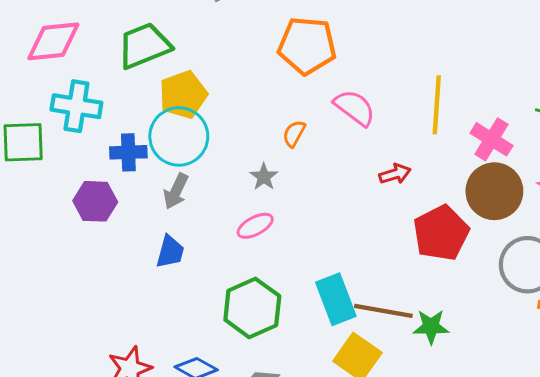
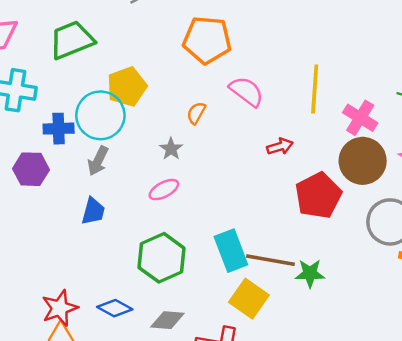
yellow pentagon: (183, 95) -> (127, 87), moved

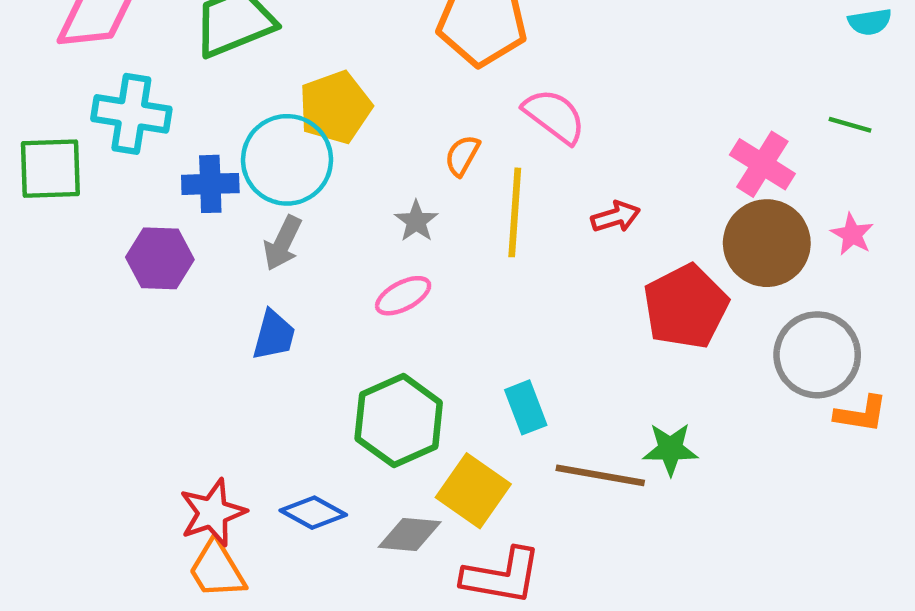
yellow line: (315, 89) -> (515, 212), moved
cyan rectangle: (231, 251) -> (526, 407), size x0.7
brown line: (270, 260) -> (600, 475), moved
yellow square: (249, 299) -> (473, 491), moved

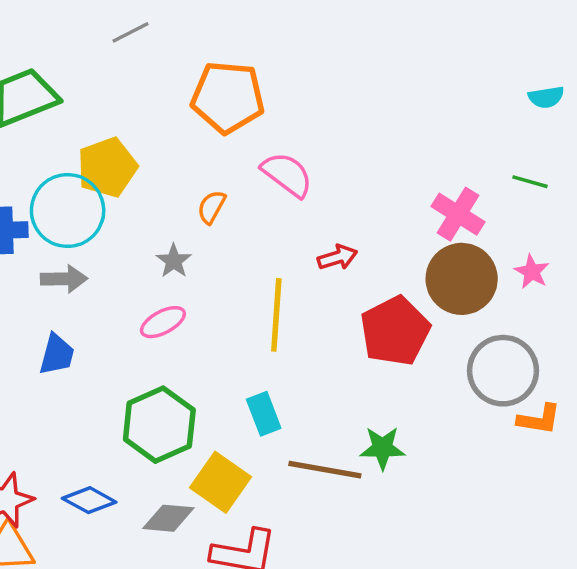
yellow line: (515, 212) -> (276, 315), moved
gray arrow: (283, 243) -> (64, 279), turned -117

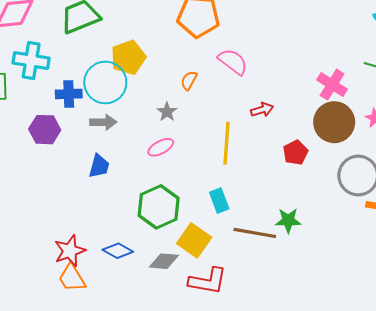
red pentagon: (395, 331) -> (296, 153), size x0.6

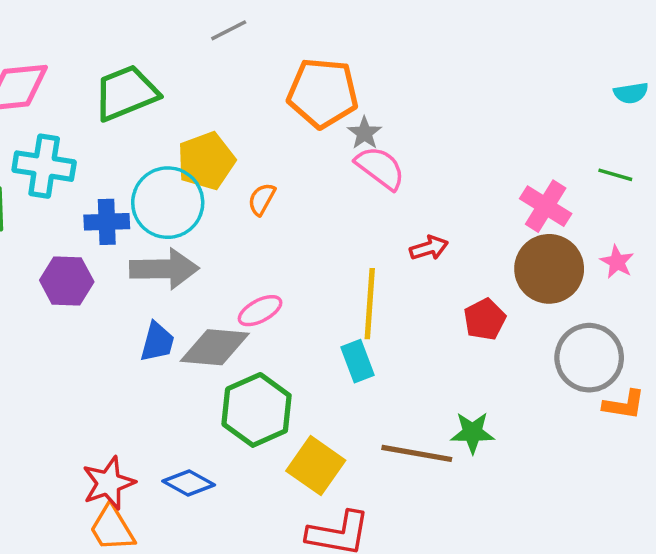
orange semicircle: (189, 80) -> (262, 199), moved
gray star: (167, 112) -> (364, 133), moved
gray arrow: (103, 122) -> (164, 269), size x1.5
cyan rectangle: (219, 201) -> (358, 361), moved
gray diamond: (164, 261) -> (215, 347), moved, size x1.4

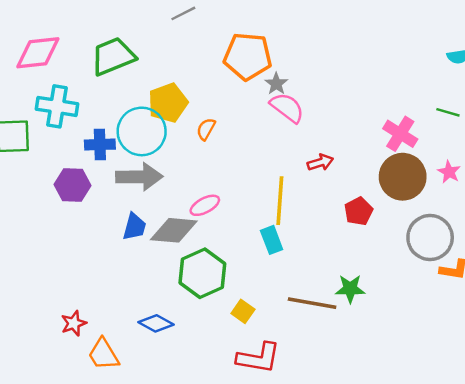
yellow square: (316, 466) -> (243, 311), size x0.6
red star: (109, 483) -> (74, 323), moved, size x0.7

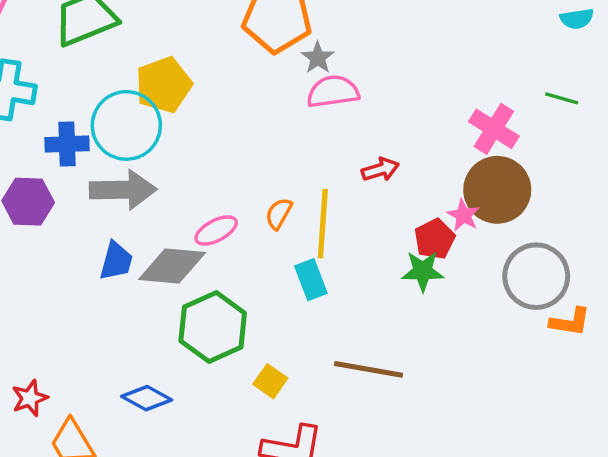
pink semicircle: (287, 108) -> (333, 92), turned -45
orange semicircle: (206, 129) -> (279, 214), moved
pink star: (449, 172) -> (463, 215), moved
green star: (350, 289) -> (423, 271), moved

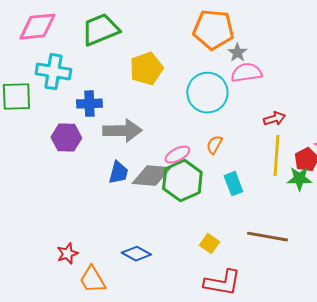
cyan circle: (126, 125) -> (207, 93), moved
yellow line: (323, 224) -> (276, 156), moved
green hexagon: (213, 327) -> (182, 181), moved

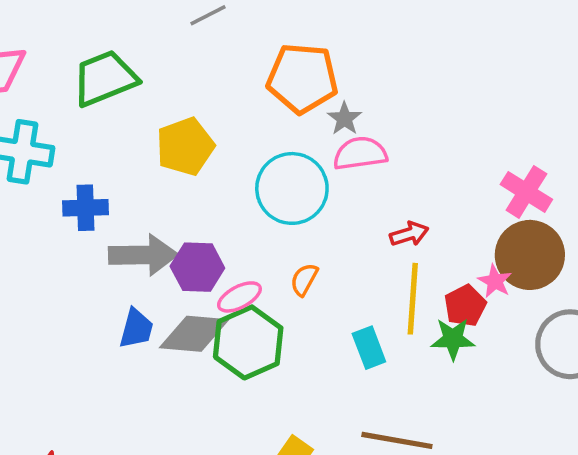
purple hexagon: (66, 138) -> (197, 267), moved
cyan rectangle: (233, 184) -> (369, 348), moved

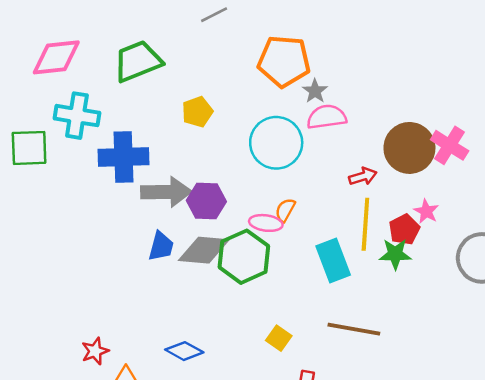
yellow pentagon: (185, 146) -> (197, 112), size x0.7
blue cross: (85, 208) -> (124, 157), size x1.5
brown circle: (530, 255) -> (409, 148), moved
pink ellipse: (239, 297) -> (266, 223), moved, turned 36
cyan rectangle: (369, 348) -> (333, 261), size x1.4

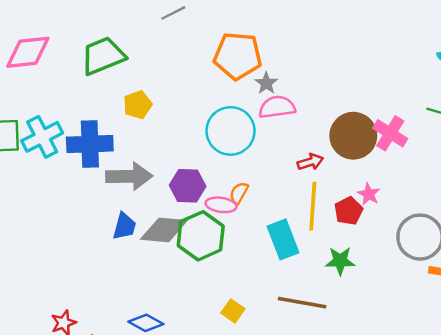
yellow pentagon: (197, 112) -> (138, 105), moved
cyan cross: (77, 116) -> (42, 137), moved, turned -36
purple hexagon: (206, 201) -> (188, 186), moved
green star: (395, 254) -> (340, 261), moved

